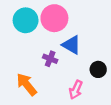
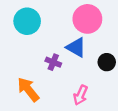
pink circle: (54, 18) -> (87, 19), moved
black circle: (98, 69) -> (107, 62), moved

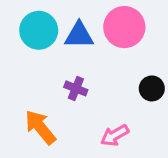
blue triangle: (76, 47) -> (79, 35), moved, turned -30
pink arrow: (81, 95) -> (115, 135), turned 36

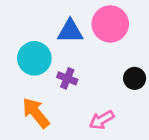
cyan circle: (39, 30) -> (34, 58), moved

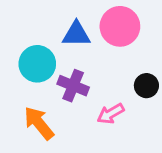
purple cross: (67, 78) -> (73, 86), size x1.4
pink arrow: (102, 120) -> (111, 114), moved

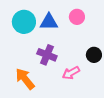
pink circle: (120, 26) -> (77, 17), size x0.6
cyan circle: (37, 64) -> (24, 22), moved

